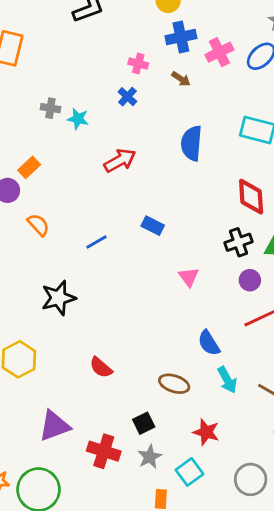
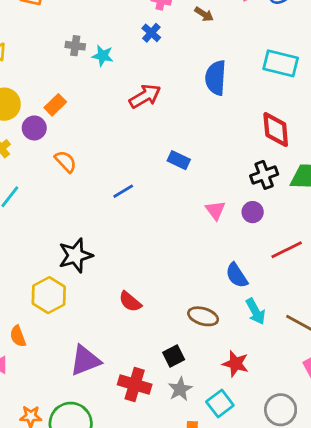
blue line: (96, 242) -> (123, 191), moved
purple circle: (250, 280) -> (253, 212), moved
black star: (58, 298) -> (75, 255), moved

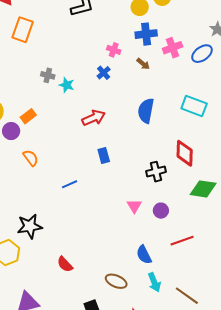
blue rectangle: (179, 160) -> (104, 155), moved, turned 42
black cross: (264, 175) -> (156, 172), moved

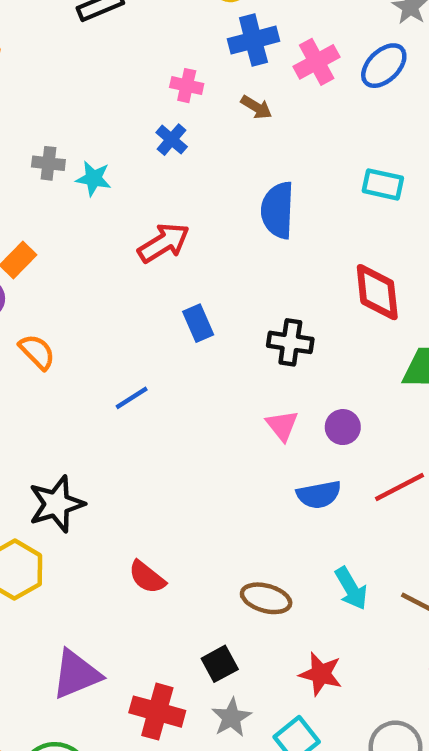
cyan rectangle: (194, 106) -> (383, 184), size x0.7
black cross: (156, 172) -> (290, 342), moved, turned 30
blue semicircle: (144, 255) -> (319, 495), moved, turned -66

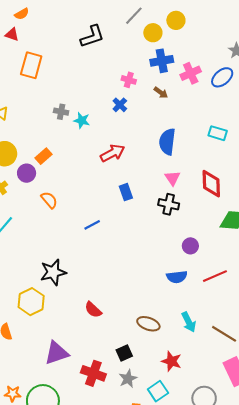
pink triangle: (282, 425) -> (172, 178), moved

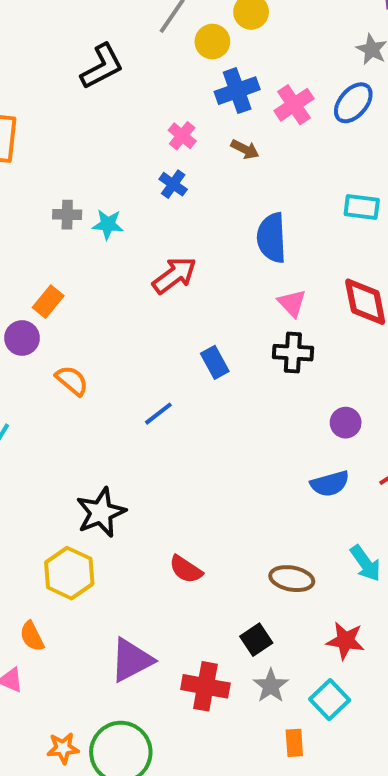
pink cross: (129, 80) -> (182, 136), turned 32
blue rectangle: (126, 192) -> (215, 362), moved

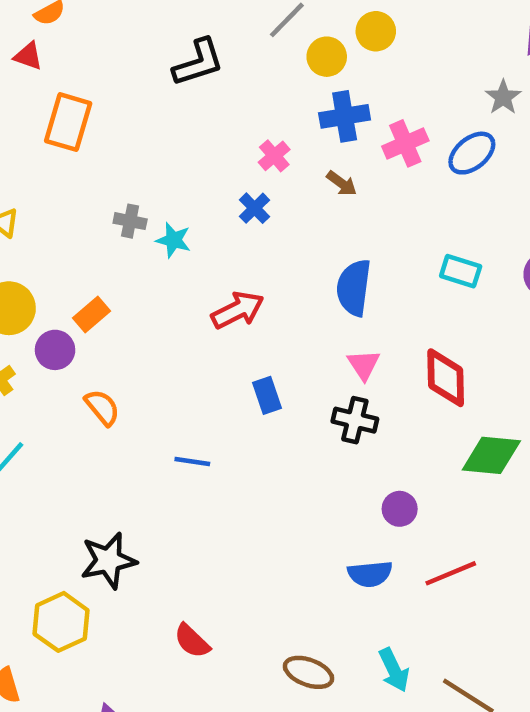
blue rectangle: (215, 362) -> (267, 395), moved
blue line: (158, 414) -> (192, 461), turned 36

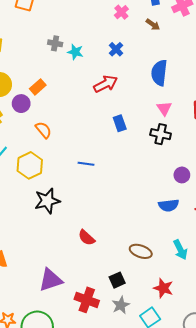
blue cross: (254, 208) -> (116, 49), moved
blue line: (192, 461) -> (86, 164), moved
yellow hexagon: (61, 622) -> (30, 165), moved

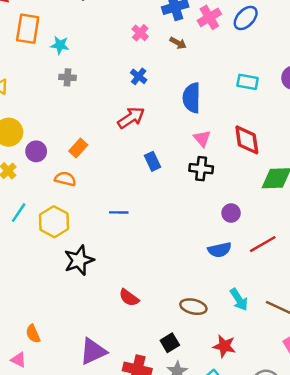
cyan star: (75, 52) -> (60, 45), moved
orange rectangle: (38, 87) -> (78, 148), moved
orange semicircle: (43, 130) -> (65, 179), turned -30

